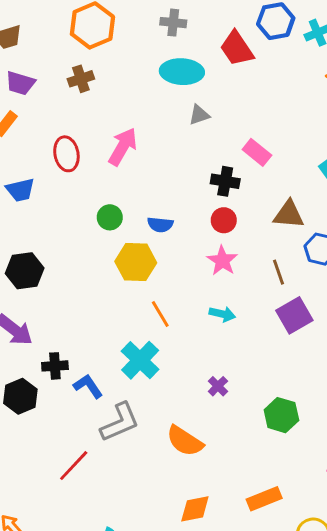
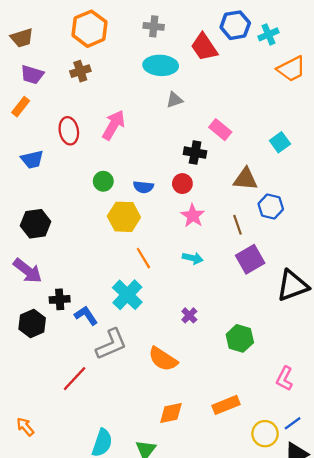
red circle: (224, 220) -> (182, 184), moved

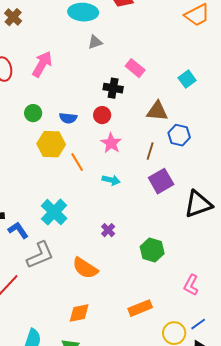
brown cross: (80, 71) -> (13, 17), turned -30
brown line: (237, 225) -> (150, 151), turned 36
orange line: (143, 258) -> (77, 162), moved
orange diamond: (171, 413) -> (79, 313), moved

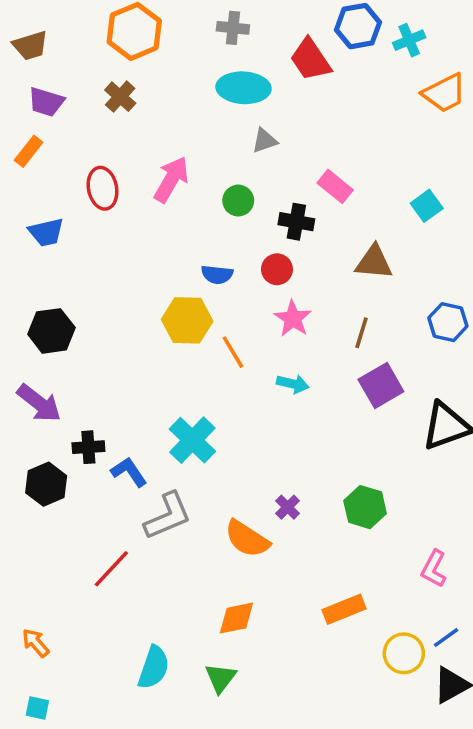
green circle: (33, 113) -> (238, 201), moved
blue hexagon: (179, 135) -> (448, 322), moved
purple cross: (108, 230) -> (288, 507), moved

